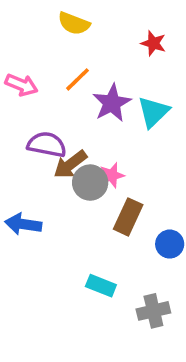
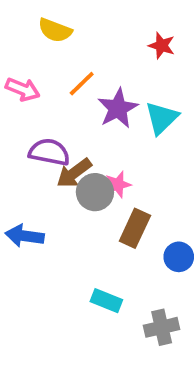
yellow semicircle: (74, 23) -> (55, 30), moved

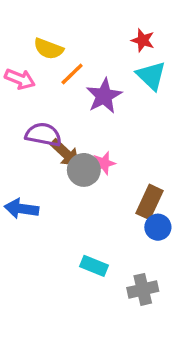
yellow semicircle: (55, 30) -> (48, 49), moved
cyan triangle: (162, 118) -> (151, 76), moved, turned -32
brown arrow: (74, 173) -> (65, 153), turned -100
brown rectangle: (135, 228) -> (149, 202), moved

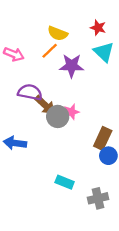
yellow semicircle: (48, 49) -> (58, 33), moved
purple star: (104, 96) -> (72, 66), turned 30

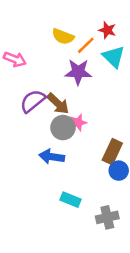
orange line: (50, 51) -> (86, 45), moved
purple semicircle: (30, 92) -> (33, 101), turned -50
brown arrow: (45, 105) -> (58, 104), moved
blue arrow: (15, 143) -> (52, 157), moved

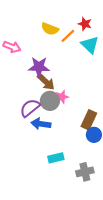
purple star: (78, 72) -> (39, 67), moved
purple semicircle: (33, 101) -> (30, 108), moved
cyan rectangle: (71, 200) -> (56, 158), turned -35

